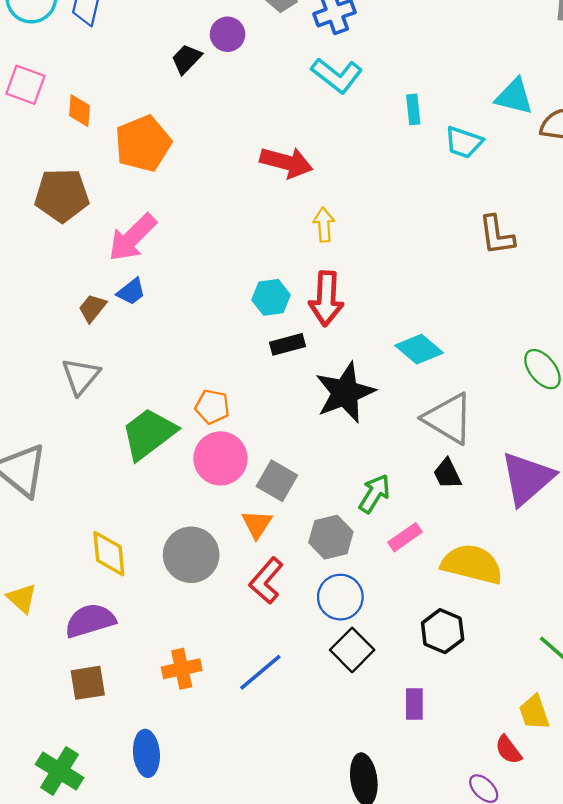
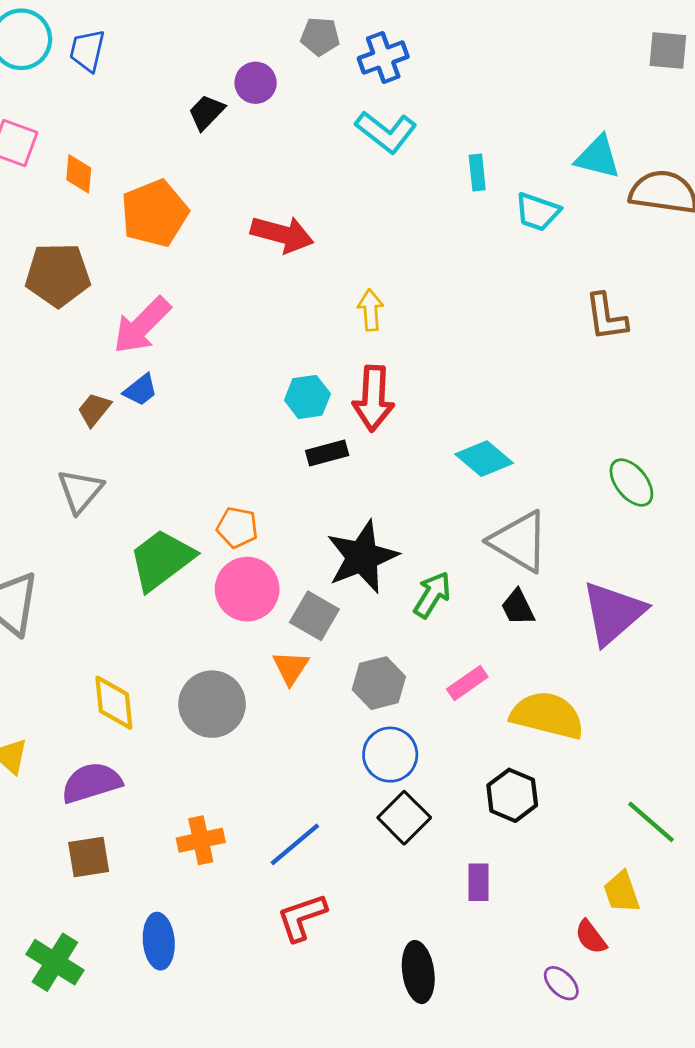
red arrow: (286, 162) -> (282, 234), moved
brown L-shape: (497, 235) -> (606, 317), moved
black star: (345, 393) -> (362, 557), moved
green arrow: (374, 494) -> (432, 595), moved
red L-shape: (266, 581) -> (302, 917), moved, turned 30

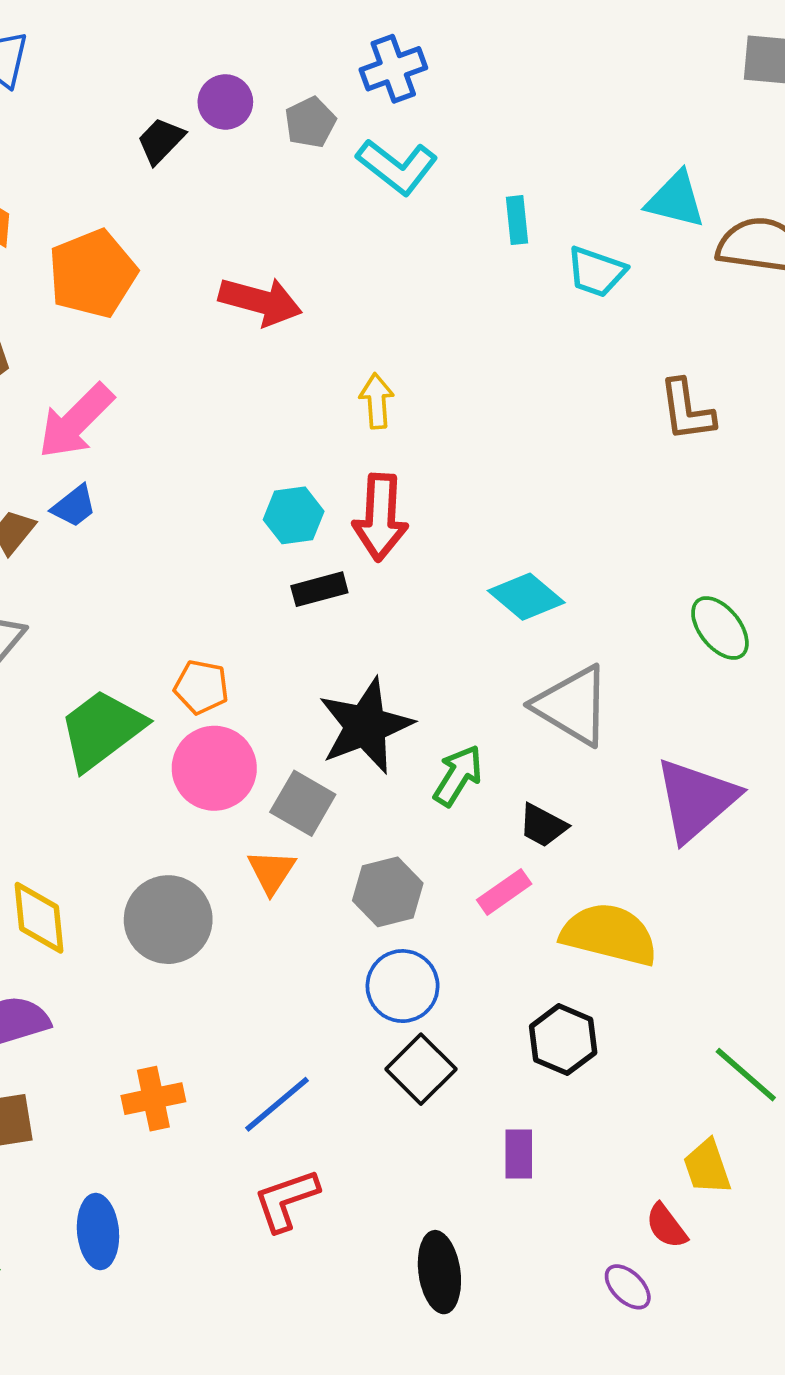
gray pentagon: (320, 36) -> (310, 122), moved, turned -30
black trapezoid: (518, 607) -> (543, 825), moved, turned -36

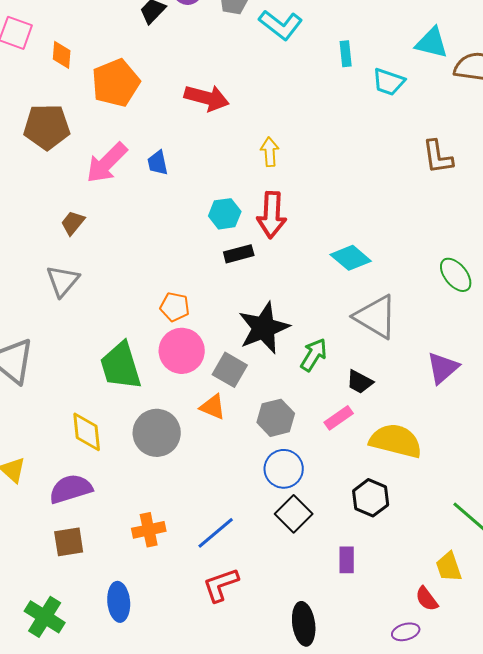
blue trapezoid: (74, 506) -> (158, 163), moved, turned 116
green trapezoid: (102, 729) -> (121, 366), moved, turned -70
purple triangle: (696, 800) -> (443, 368), size x0.7
orange triangle: (271, 872) -> (213, 407), turned -40
purple ellipse: (628, 1287) -> (406, 632), turned -60

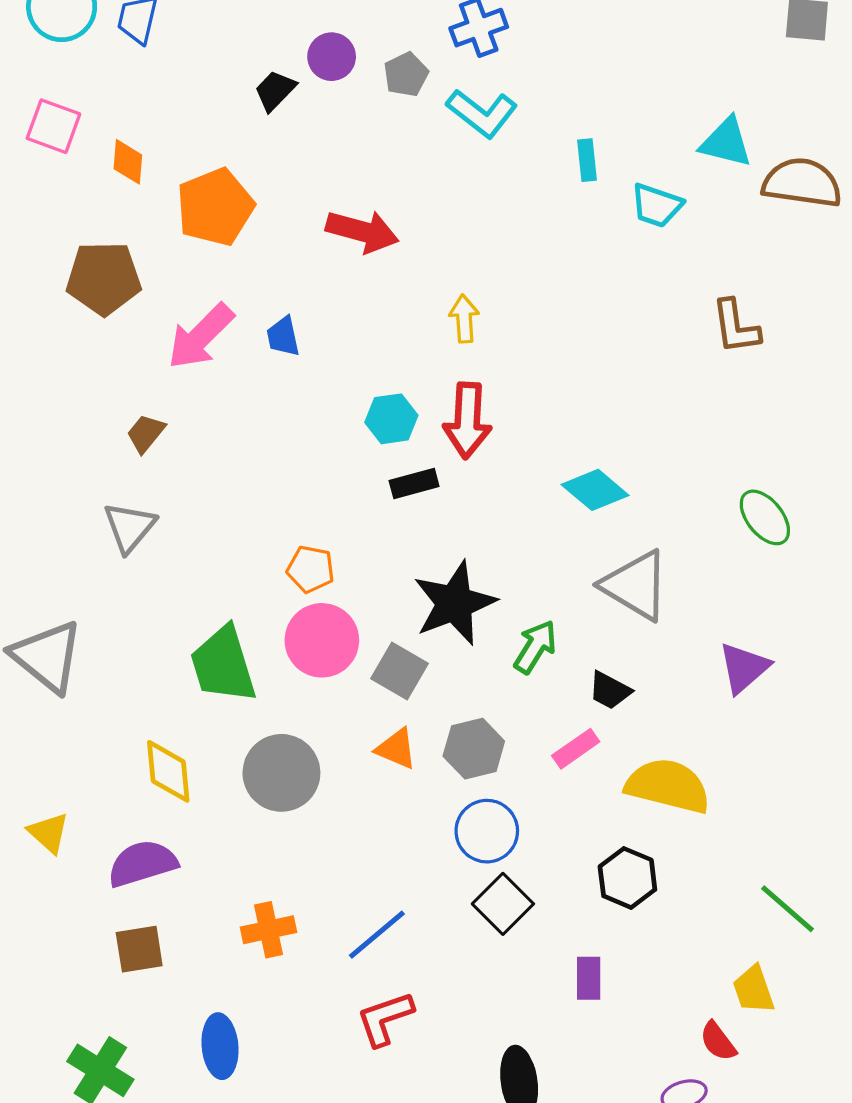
orange triangle: (213, 407) -> (396, 749), moved

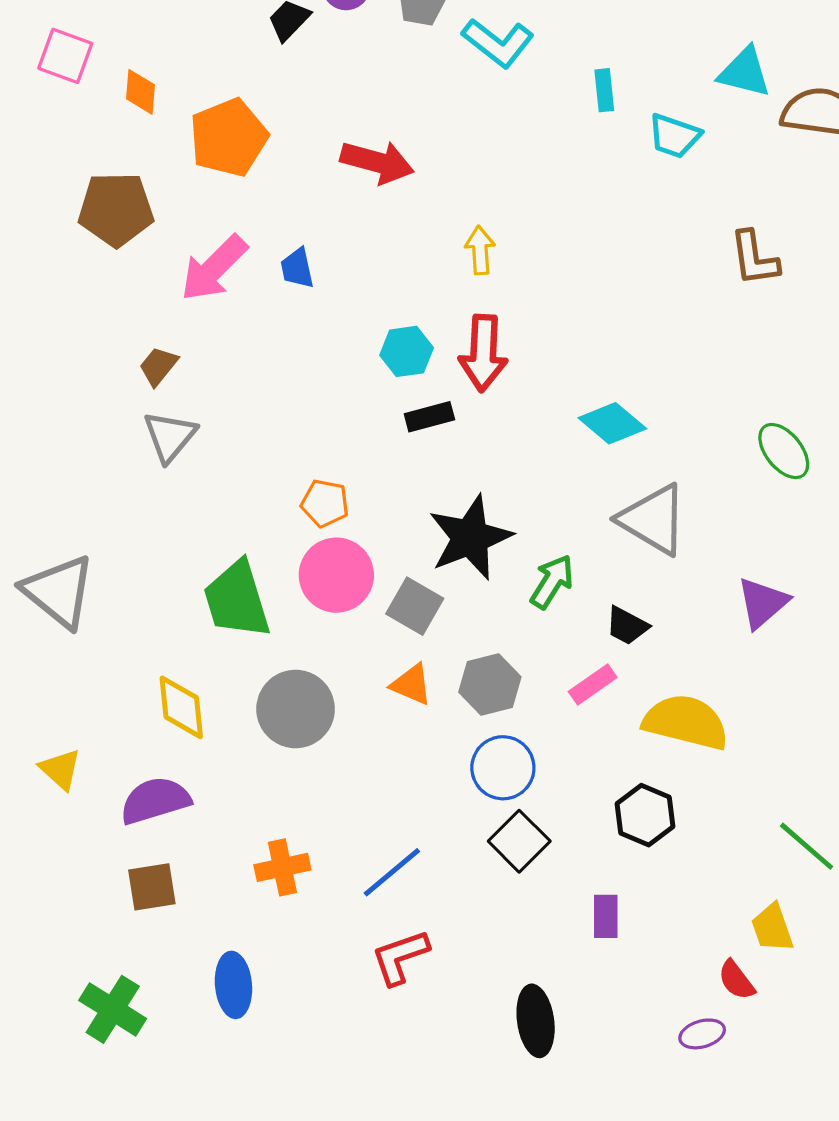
gray triangle: (129, 527) -> (170, 436), moved

